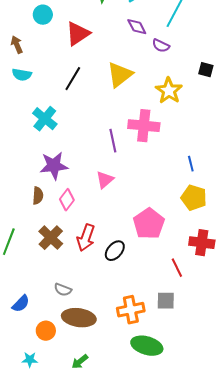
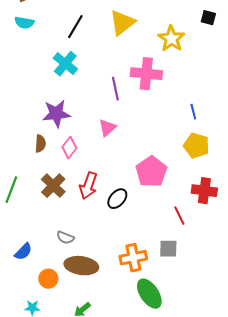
cyan cross: (45, 119) -> (65, 64), moved
green ellipse: (147, 346) -> (149, 294), turned 40

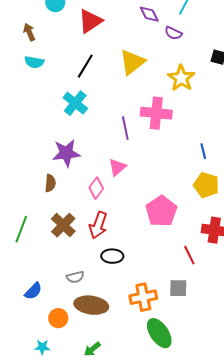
pink diamond: (69, 148) -> (96, 188), moved
black ellipse: (117, 199) -> (112, 256), moved, turned 50
gray semicircle: (65, 238) -> (75, 277), turned -36

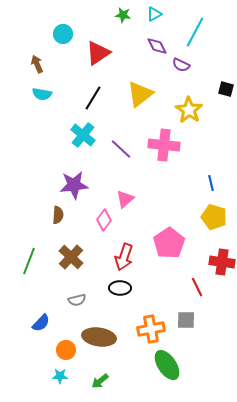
purple line: (125, 128) -> (121, 149), moved, turned -35
red arrow: (98, 225) -> (124, 257), moved
gray semicircle: (75, 277) -> (77, 300), moved
cyan star: (42, 347) -> (60, 376), moved

